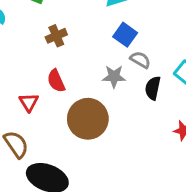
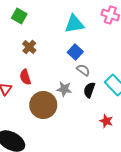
brown cross: (56, 36) -> (29, 47), turned -32
gray star: (114, 77) -> (64, 89), moved

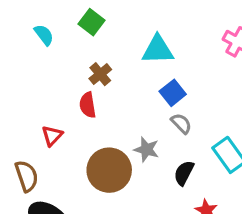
cyan triangle: (74, 24) -> (158, 50), moved
red semicircle: (25, 77) -> (88, 105), moved
black semicircle: (89, 90) -> (184, 173), moved

